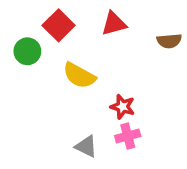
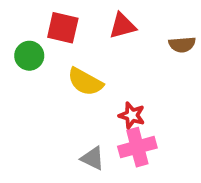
red square: (59, 25) -> (63, 28), turned -32
pink cross: (128, 136) -> (137, 147), size x1.4

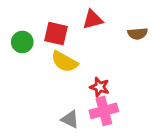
red square: (63, 28) -> (56, 34), moved

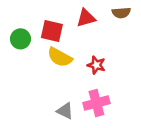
brown semicircle: (138, 34) -> (121, 13), moved
red star: (100, 87) -> (96, 65), moved

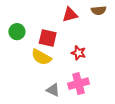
red square: (52, 31) -> (48, 38), moved
yellow semicircle: (60, 57) -> (41, 57), moved

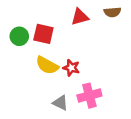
red square: (48, 38) -> (43, 34), moved
red star: (78, 53) -> (71, 68), moved

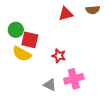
red square: (43, 34) -> (30, 40), moved
yellow semicircle: (47, 65) -> (22, 54), moved

